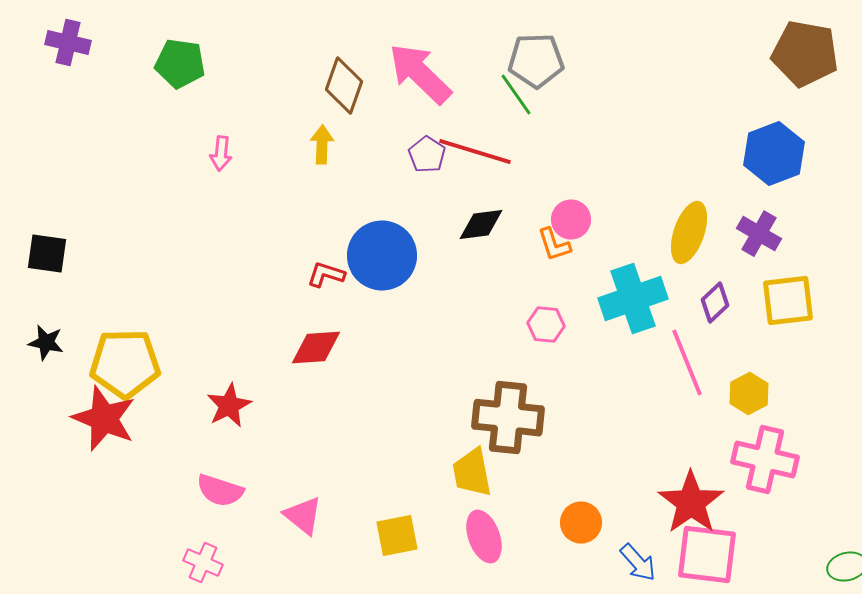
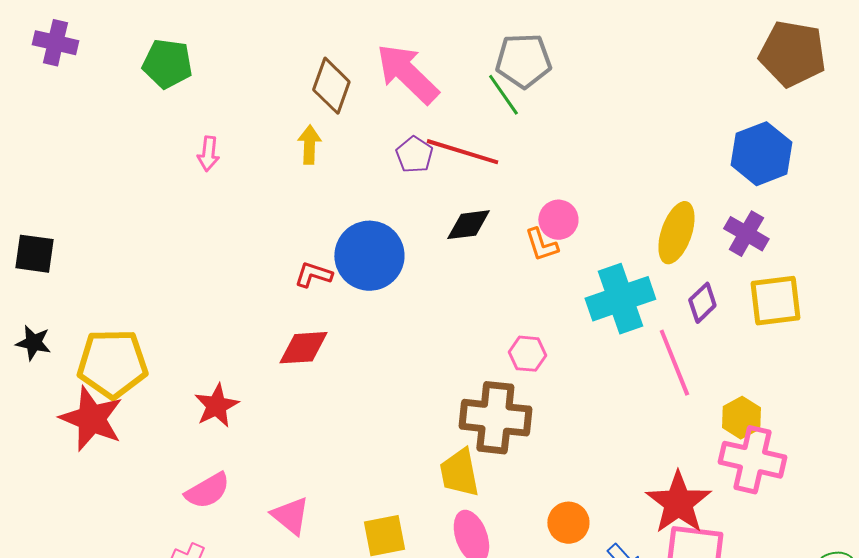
pink hexagon: (546, 325) -> (527, 354), moved
yellow hexagon: (749, 394) -> (741, 418), moved
pink semicircle: (220, 491) -> (207, 491), turned -48

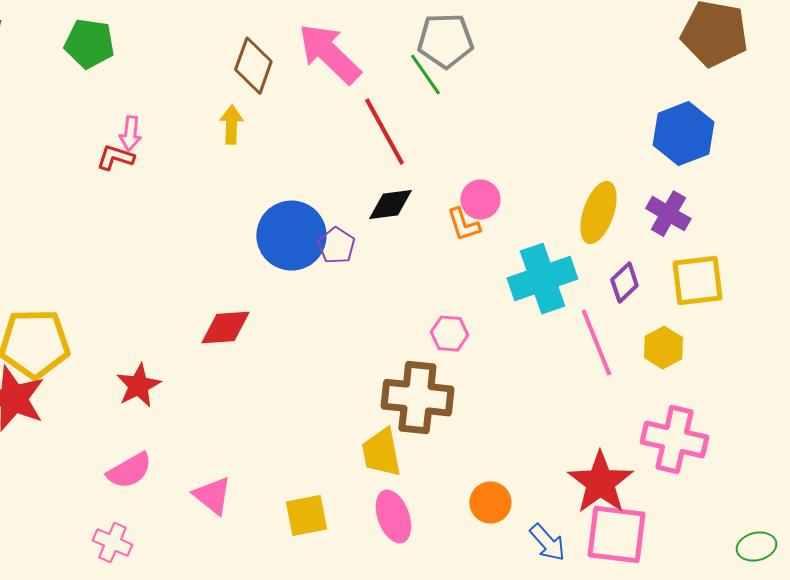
red line: (462, 152) -> (384, 132), turned 44
purple pentagon: (414, 155) -> (336, 246), moved
red L-shape: (313, 275) -> (115, 158), moved
yellow hexagon: (741, 418) -> (663, 348), moved

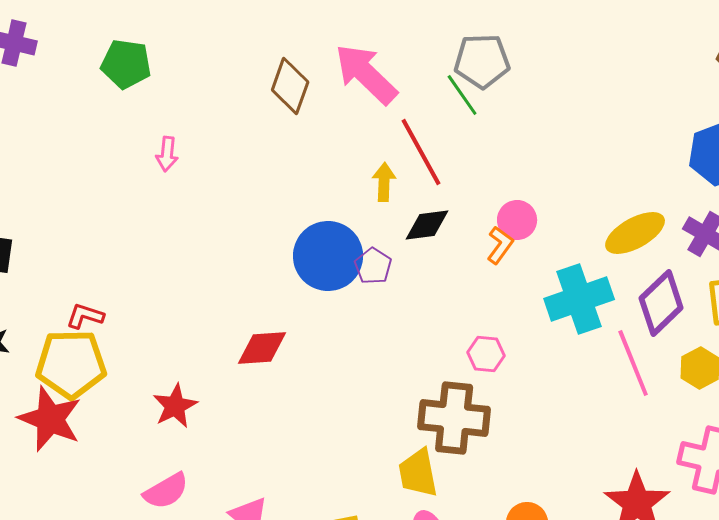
yellow arrow: (231, 125) -> (384, 182), moved
red L-shape: (115, 158) -> (85, 316), moved
yellow ellipse: (598, 213) -> (635, 233), turned 42
orange L-shape: (463, 225) -> (500, 245), turned -126
purple diamond: (624, 283) -> (661, 303), size x1.6

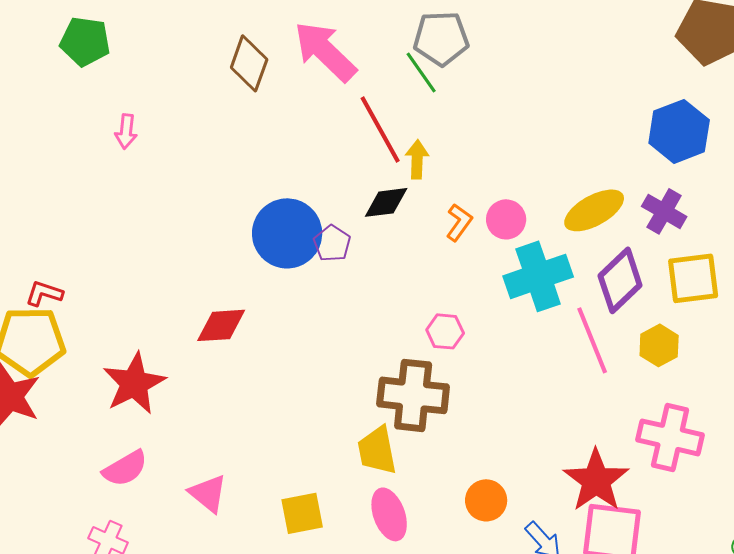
yellow arrow: (384, 182) -> (417, 159), moved
pink circle: (517, 220) -> (506, 219), moved
red star: (175, 406) -> (134, 383), size x1.4

